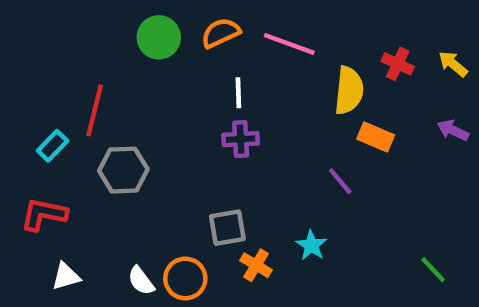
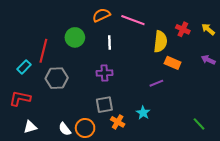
green circle: (159, 37) -> (75, 37), moved
purple cross: (241, 139) -> (104, 73), moved
purple line: (340, 181) -> (156, 83), turned -72

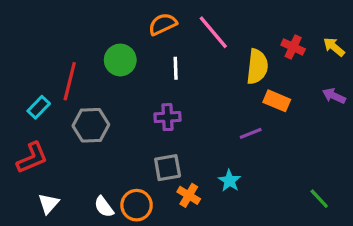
pink line: (133, 20) -> (213, 32), turned 30
red L-shape: (20, 98) -> (32, 158), turned 145
white triangle: (30, 127) -> (48, 204), turned -32

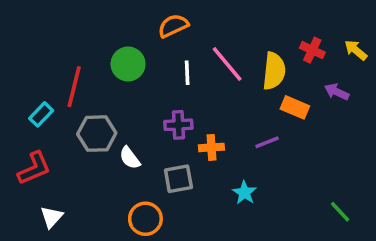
pink line: (213, 32) -> (227, 64), moved
purple arrow: (334, 96) -> (337, 92), moved
orange cross: (189, 195) -> (211, 147), moved, turned -35
white semicircle: (104, 207) -> (130, 158), moved

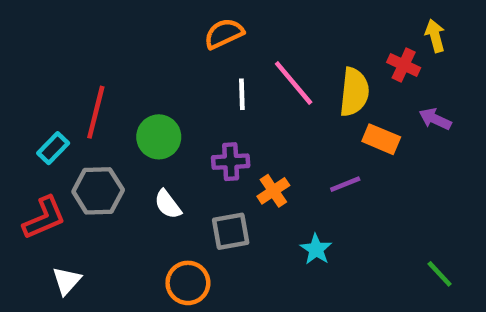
yellow arrow: (356, 50) -> (435, 36), moved, turned 35
green circle: (128, 64) -> (159, 137), moved
gray hexagon: (97, 134) -> (98, 191), moved
orange cross: (211, 147) -> (273, 191), turned -30

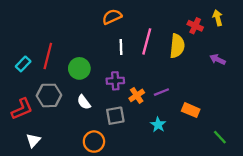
red cross: (404, 65) -> (195, 26), moved
pink line: (294, 83) -> (147, 41), turned 55
orange rectangle: (381, 139) -> (191, 110), moved
cyan rectangle: (53, 148) -> (23, 64), moved
purple line: (345, 184) -> (161, 92), moved

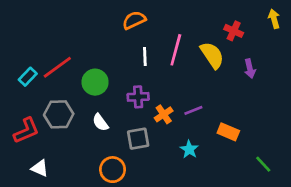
yellow arrow: (218, 18) -> (274, 19), moved
yellow semicircle: (177, 46) -> (212, 55), turned -40
red line: (48, 56) -> (57, 67), turned 40
purple arrow: (218, 59) -> (250, 69), moved, turned -128
white triangle: (33, 140) -> (40, 168), turned -48

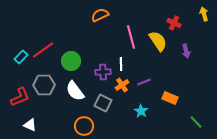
pink line: (176, 50) -> (131, 37), turned -30
white line: (145, 56) -> (121, 64), moved
white semicircle: (100, 122) -> (75, 91), size x1.5
gray square: (138, 139) -> (103, 103), turned 36

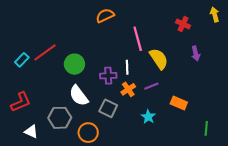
yellow semicircle: (158, 41) -> (159, 59), moved
gray hexagon: (44, 85) -> (60, 118), moved
green line: (196, 122) -> (206, 128), turned 48

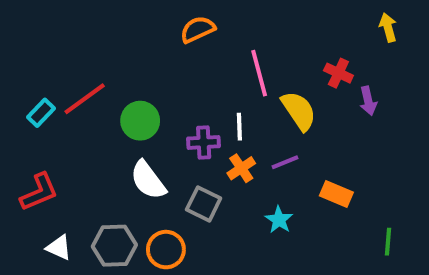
yellow arrow: (215, 15) -> (388, 27), moved
red cross: (183, 24) -> (338, 73), moved
gray hexagon: (60, 118) -> (114, 246), moved

